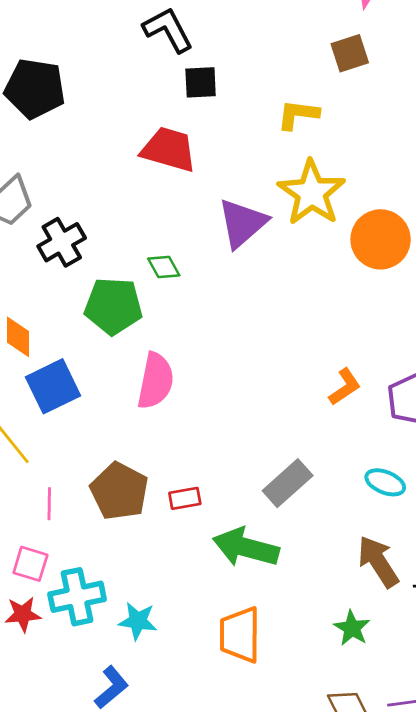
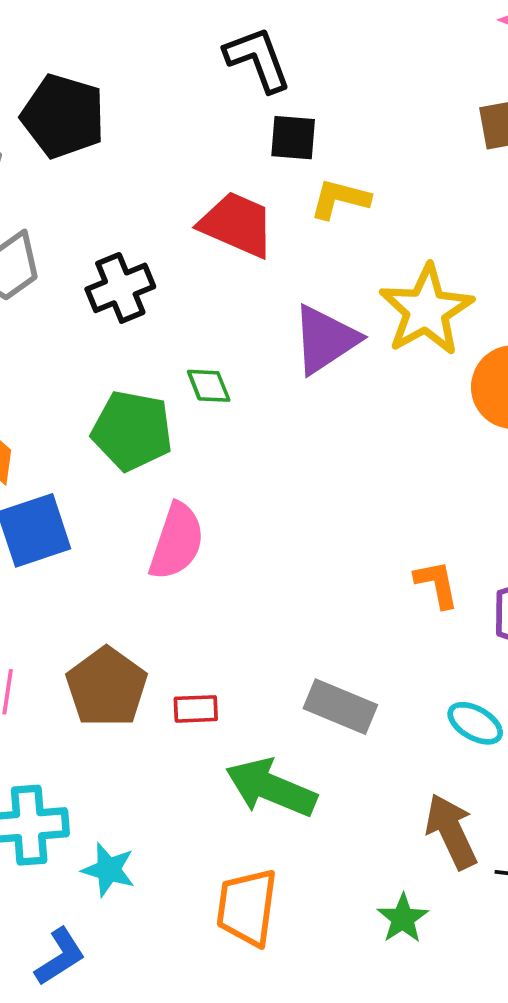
yellow L-shape: (298, 115) -> (340, 199), moved
black cross: (62, 242) -> (120, 288), moved
orange L-shape: (345, 387) -> (437, 584), turned -75
gray rectangle: (288, 483) -> (340, 707), turned 57

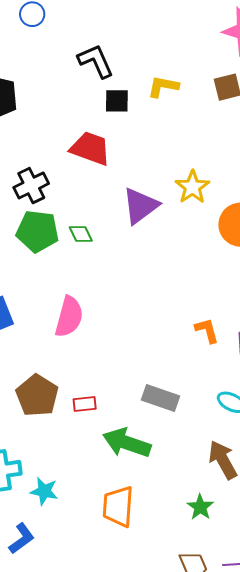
yellow L-shape: (340, 199) -> (163, 86), moved
yellow star: (426, 310) -> (192, 187), size x0.7
green pentagon: (132, 431) -> (38, 231), moved

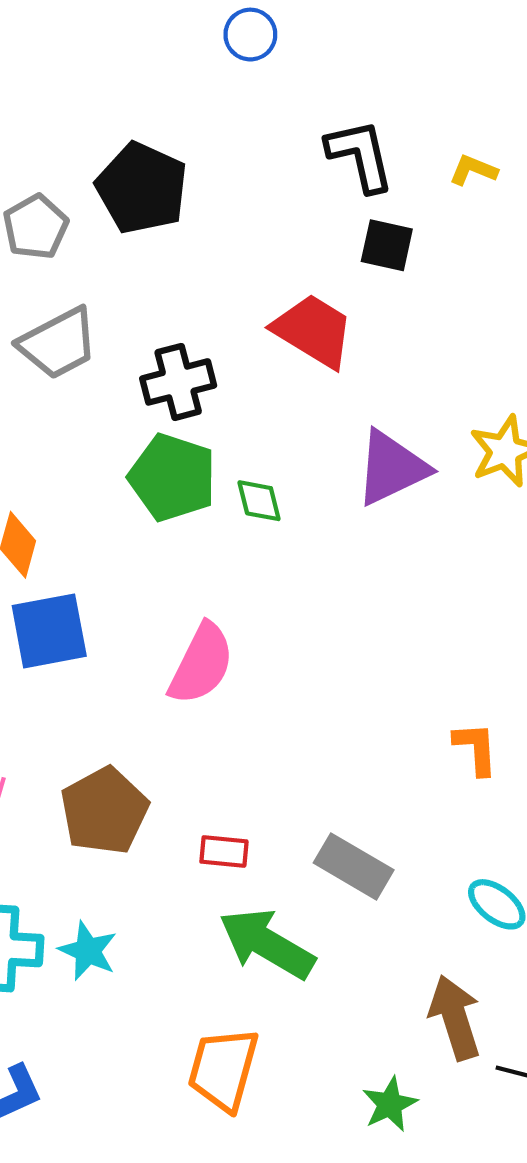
yellow L-shape: (163, 86) -> (473, 170), moved, size x0.7
red rectangle: (85, 404) -> (224, 852), moved
cyan star: (44, 491) -> (88, 951), moved

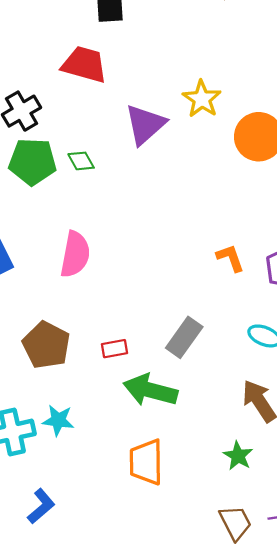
gray rectangle: (354, 866) -> (184, 337), turned -69

